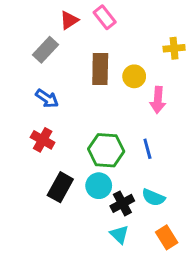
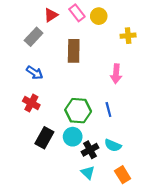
yellow circle: (134, 76) -> (99, 16), moved

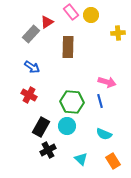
red triangle: (51, 15) -> (47, 22), moved
pink arrow: (116, 74) -> (107, 82), moved, turned -78
black cross: (90, 150) -> (48, 150), moved

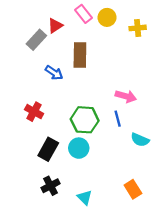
yellow cross: (118, 33) -> (138, 28), moved
blue arrow: (32, 67) -> (54, 73), moved
cyan semicircle: (104, 134) -> (140, 140), moved
black cross: (48, 150) -> (51, 186), moved
cyan triangle: (81, 159) -> (85, 197), moved

